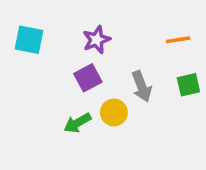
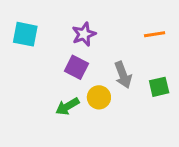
purple square: (88, 78) -> (76, 67), turned -35
green square: (188, 85) -> (159, 87), moved

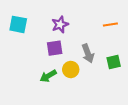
purple square: (76, 67) -> (55, 48), turned -35

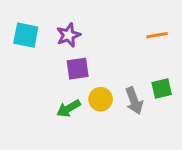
purple star: (60, 24) -> (69, 35), moved
gray arrow: (88, 53) -> (134, 101), moved

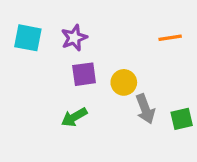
green square: (162, 89) -> (182, 119), moved
yellow circle: (101, 99) -> (124, 82), moved

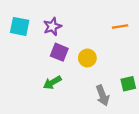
purple square: (84, 74) -> (59, 52), turned 30
gray arrow: (145, 109) -> (103, 95), moved

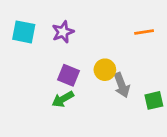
purple square: (59, 52) -> (69, 75), moved
gray arrow: (103, 95) -> (122, 85), moved

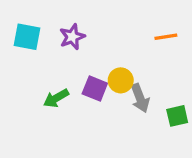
purple square: (69, 75) -> (95, 88), moved
green arrow: (63, 99) -> (56, 98), moved

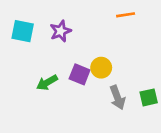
orange line: (166, 37) -> (126, 15), moved
gray arrow: (140, 98) -> (117, 97), moved

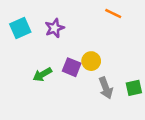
orange line: (126, 15) -> (113, 13), turned 35
cyan square: (23, 31) -> (20, 28), turned -35

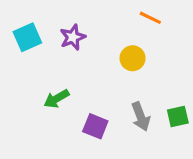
yellow circle: (91, 61) -> (133, 58), moved
purple square: (72, 67) -> (95, 126), moved

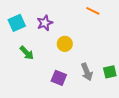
yellow circle: (133, 58) -> (65, 44), moved
green arrow: (57, 99) -> (27, 53), moved, turned -105

